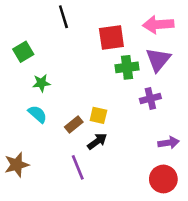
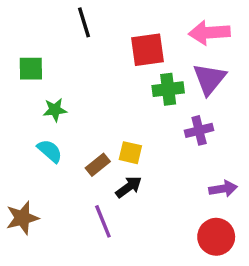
green square: (23, 52) -> (31, 69), turned 30

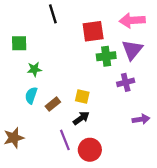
cyan semicircle: (50, 151) -> (31, 95), turned -112
brown rectangle: (98, 165) -> (53, 104), moved
red circle: (216, 237) -> (90, 150), moved

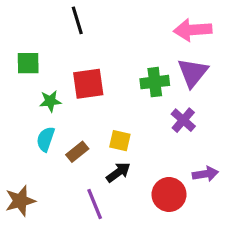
red square: (93, 31) -> (88, 84), moved
purple cross: (126, 82) -> (183, 120), turned -35
red circle: (90, 150) -> (169, 194), moved

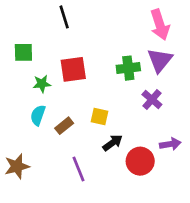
pink arrow: (193, 30) -> (160, 25), turned -104
black arrow: (118, 172) -> (113, 143), moved

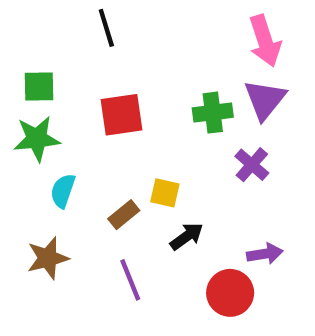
green star: (42, 84) -> (37, 139), moved, size x1.5
brown rectangle: (64, 126) -> (124, 215), moved
purple arrow: (170, 144) -> (265, 254), moved
red circle: (140, 161) -> (230, 293), moved
brown star: (17, 166) -> (48, 258), moved

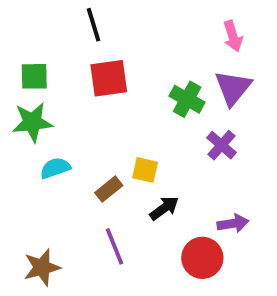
pink arrow: (265, 41) -> (233, 36), size x0.7
green cross: (213, 113) -> (187, 99), turned 36
red square: (122, 115) -> (109, 78), moved
cyan semicircle: (63, 191) -> (55, 168), turned 52
brown star: (48, 258) -> (42, 267), moved

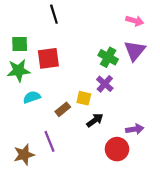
pink arrow: (233, 36) -> (135, 21), turned -56
red square: (109, 78) -> (48, 58), moved
purple cross: (221, 145) -> (105, 84), moved
purple line: (114, 246) -> (49, 141), moved

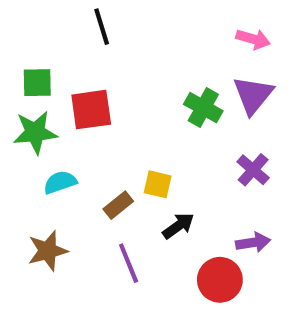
purple cross: (105, 84) -> (253, 170), moved
purple line: (49, 141) -> (129, 263), moved
brown star: (24, 155) -> (48, 251), moved

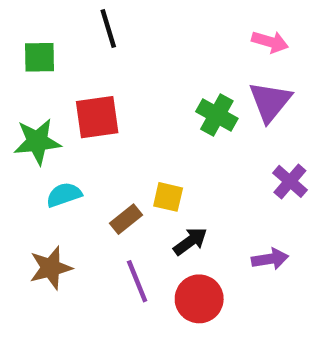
green square: (37, 83) -> (40, 57), moved
purple cross: (253, 170) -> (290, 181), moved
red circle: (220, 280) -> (199, 299), moved

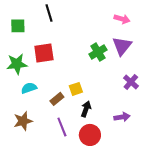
green cross: (217, 115) -> (98, 52), turned 30
yellow square: (168, 197) -> (76, 89), turned -32
black arrow: (190, 241) -> (86, 109), turned -35

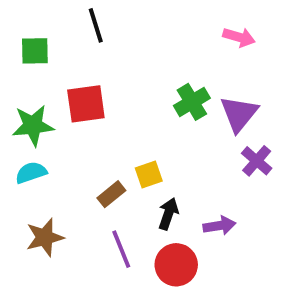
purple triangle: (122, 46) -> (239, 114), moved
cyan semicircle: (29, 88) -> (31, 173), moved
purple arrow: (122, 117) -> (219, 226), moved

